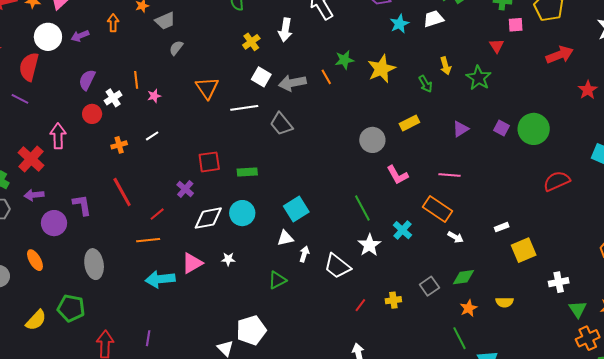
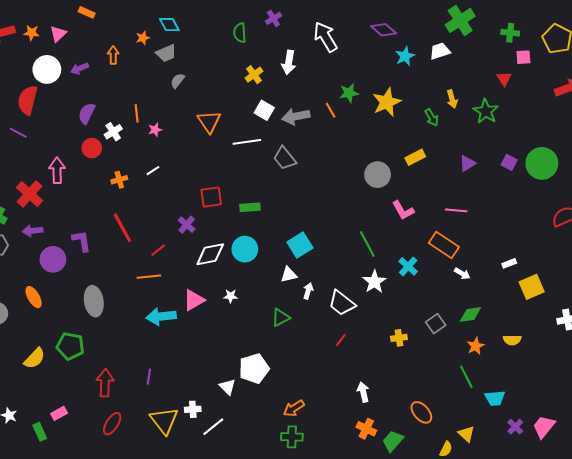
red line: (360, 305) -> (341, 340), moved

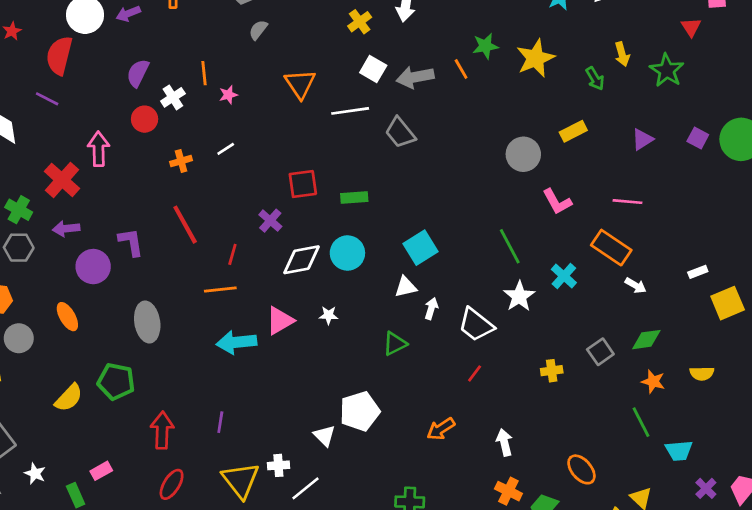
red line: (158, 250) -> (232, 254), turned -35
orange star: (475, 346) -> (653, 382), turned -30
orange arrow: (294, 408) -> (441, 429), moved

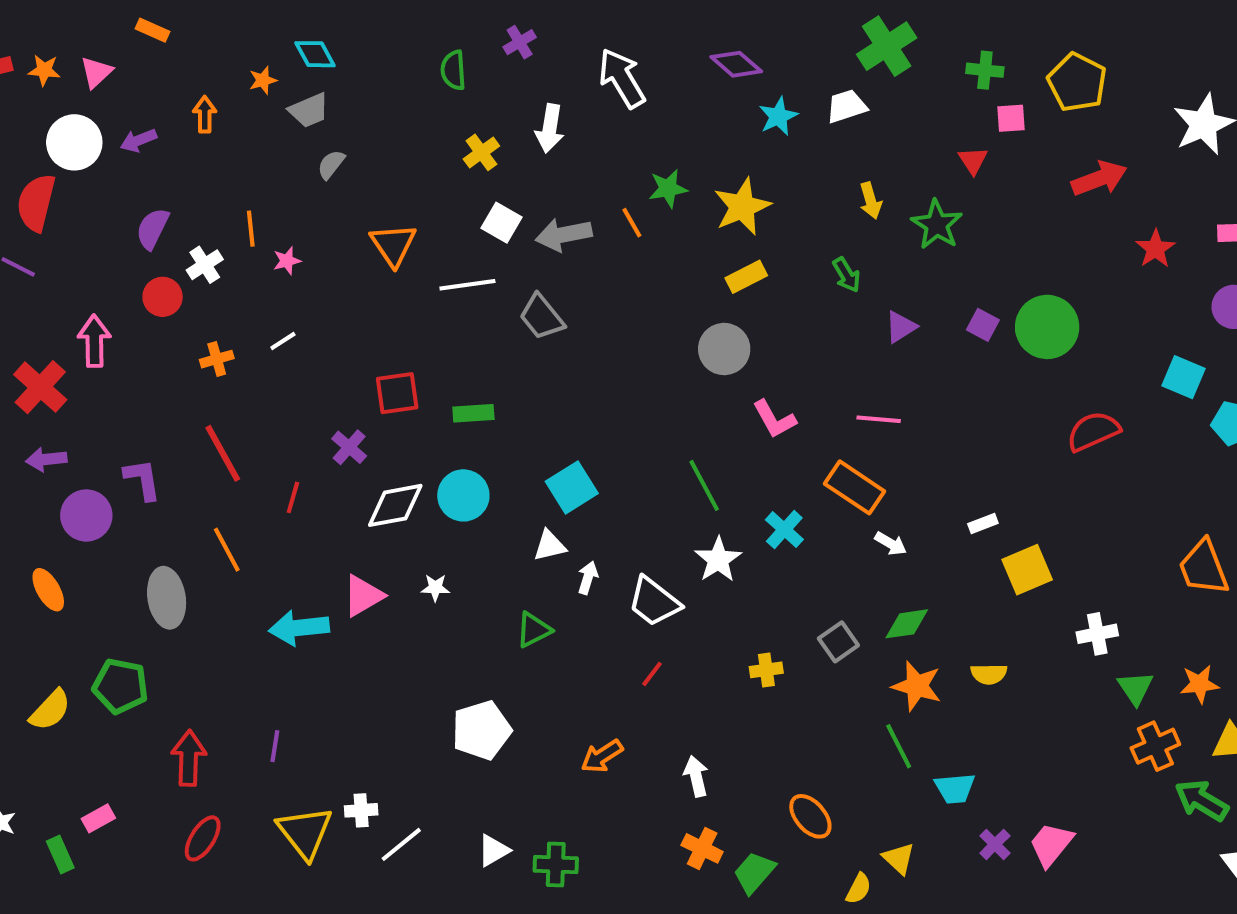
green arrow: (595, 79) -> (847, 275), moved
yellow rectangle: (573, 131) -> (746, 277), moved
orange line: (220, 290) -> (227, 550), moved, turned 68
orange star: (653, 382) -> (917, 686), size x1.4
white triangle: (324, 436) -> (493, 850), moved, turned 45

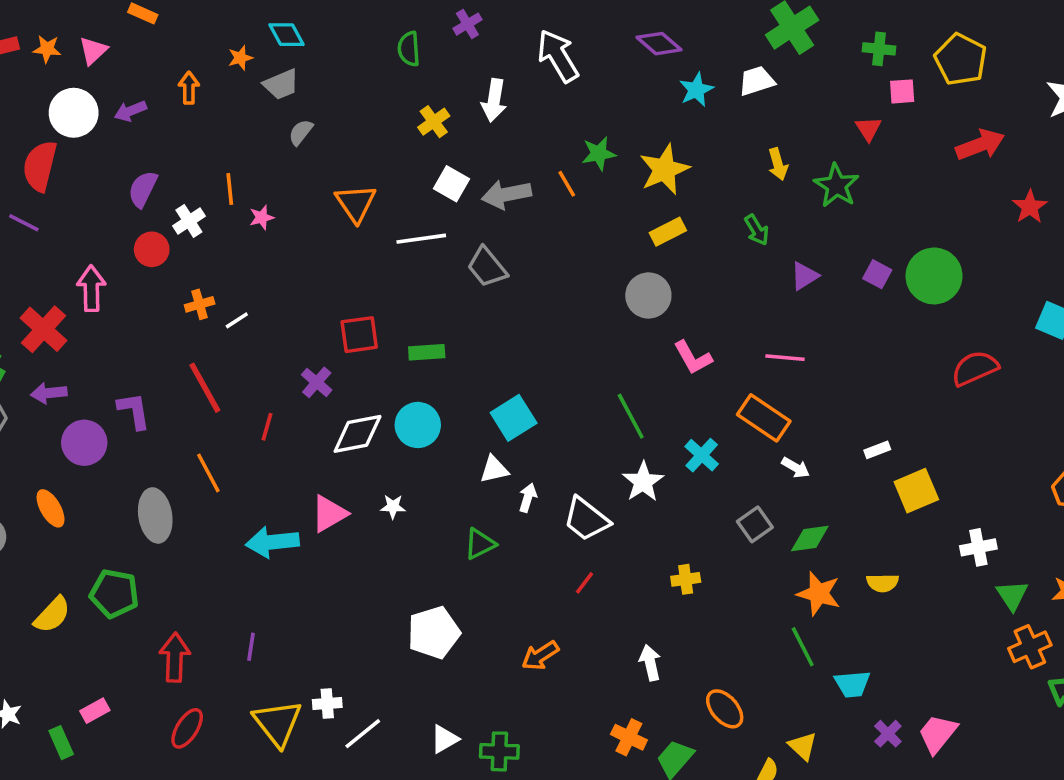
white line: (283, 341) -> (237, 320), moved
gray square: (838, 642) -> (755, 524), moved
white arrow: (696, 776) -> (650, 663), moved

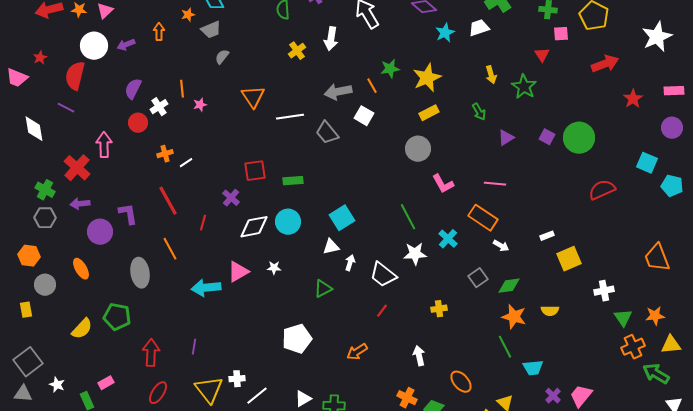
white square: (451, 184) -> (364, 116), moved
white star: (643, 482) -> (415, 254), turned 30

